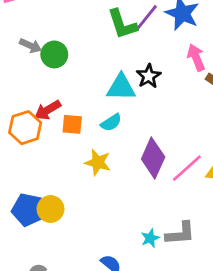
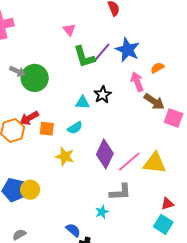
green circle: (54, 54) -> (35, 78), size x1.4
cyan triangle: (121, 87) -> (82, 103), size x0.7
gray L-shape: (180, 233) -> (120, 192), moved

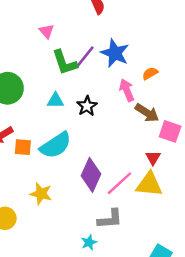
cyan triangle: (82, 103) -> (55, 101), moved
cyan semicircle: (75, 128) -> (56, 145), size x1.8
yellow star: (65, 157) -> (41, 194), moved
red triangle: (167, 204) -> (153, 158), moved, turned -40

